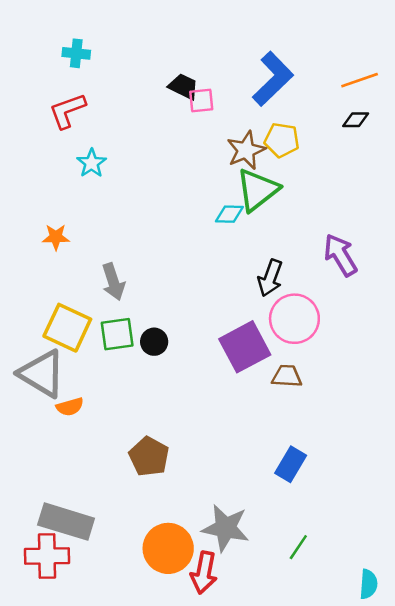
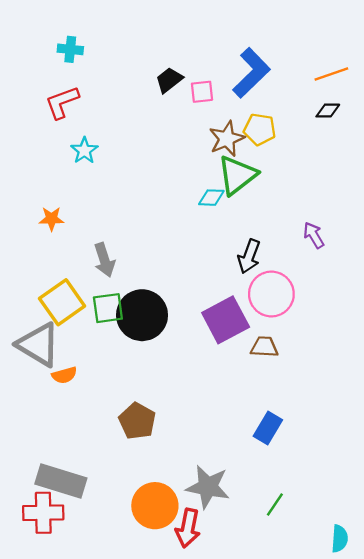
black trapezoid: (183, 87) -> (169, 80), turned -64
pink square: (201, 101) -> (202, 92), moved
purple arrow: (340, 255) -> (314, 235), size x0.7
yellow square: (67, 328) -> (62, 302), turned 30
black circle: (154, 342) -> (142, 315), size x2.0

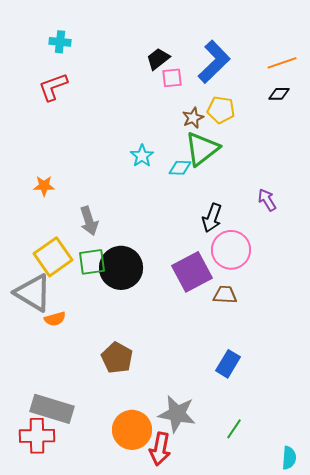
black trapezoid: (169, 80) -> (158, 59), moved
brown star: (227, 139) -> (193, 118), size x0.7
cyan star: (84, 151) -> (142, 156), moved

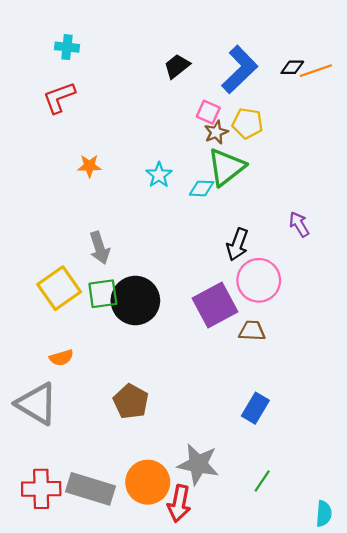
pink square: (172, 78) -> (208, 112), moved, turned 30
black diamond: (279, 94) -> (292, 67), moved
orange star: (44, 186) -> (89, 166), moved
gray triangle: (33, 293) -> (37, 404), moved
gray rectangle: (52, 409) -> (91, 489), moved

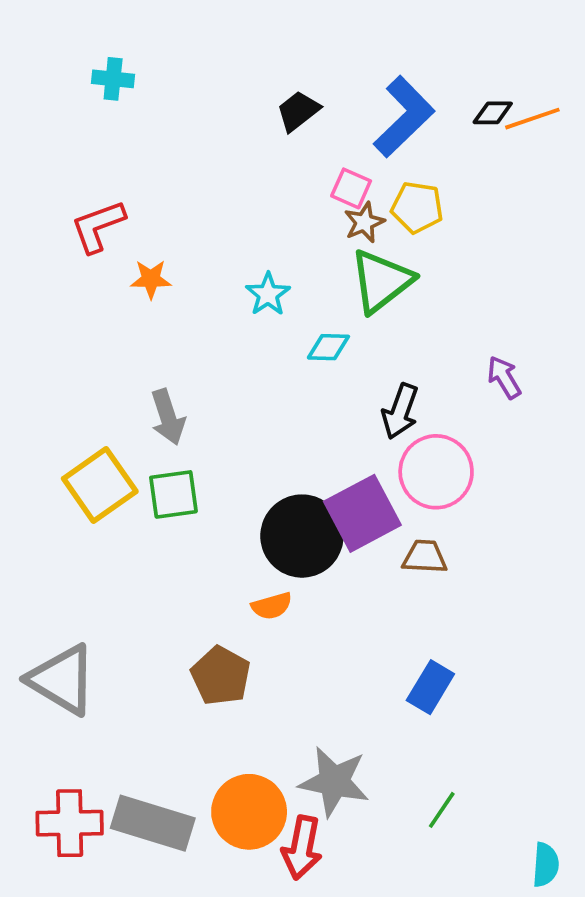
red L-shape: (59, 98) -> (98, 226), moved
cyan diamond: (202, 188) -> (328, 347), moved
black circle: (135, 301) -> (302, 536), moved
orange semicircle: (61, 358) -> (272, 606), moved

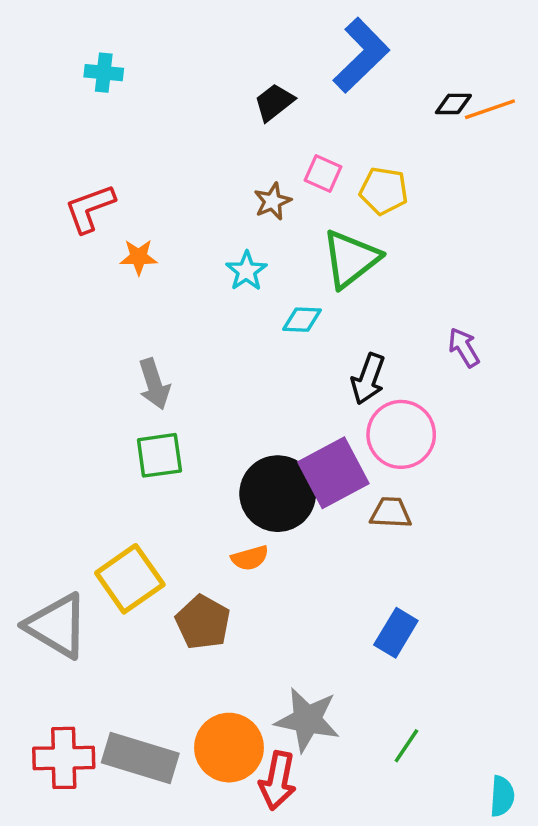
blue L-shape: (404, 117) -> (361, 55), moved
brown star: (364, 222) -> (272, 201), moved
yellow square: (100, 485) -> (130, 579), moved

